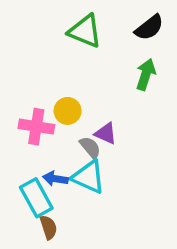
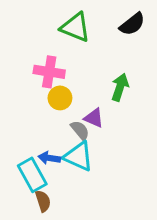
green arrow: (146, 74) -> (120, 87), moved
pink cross: (36, 127) -> (49, 72), moved

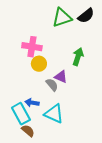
green triangle: (75, 27) -> (62, 18), moved, turned -40
cyan triangle: (78, 156) -> (54, 114), moved
brown semicircle: (43, 201) -> (28, 131), turned -32

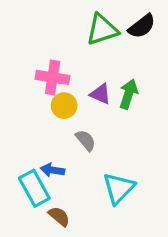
purple triangle: (61, 77) -> (100, 94), moved
cyan triangle: (54, 114) -> (119, 188), moved, turned 50
brown semicircle: (28, 131) -> (59, 216), moved

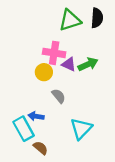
black semicircle: (142, 26) -> (97, 18), turned -48
pink cross: (53, 77) -> (54, 53), moved
green arrow: (129, 94) -> (88, 64), turned 48

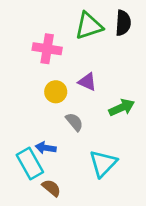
pink cross: (54, 53) -> (47, 49), moved
green arrow: (88, 64) -> (122, 108), moved

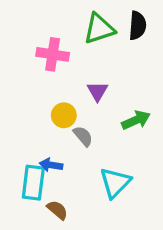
purple triangle: (87, 82) -> (97, 91), turned 36
yellow circle: (56, 92) -> (64, 115), moved
cyan rectangle: (30, 163) -> (33, 183), turned 36

